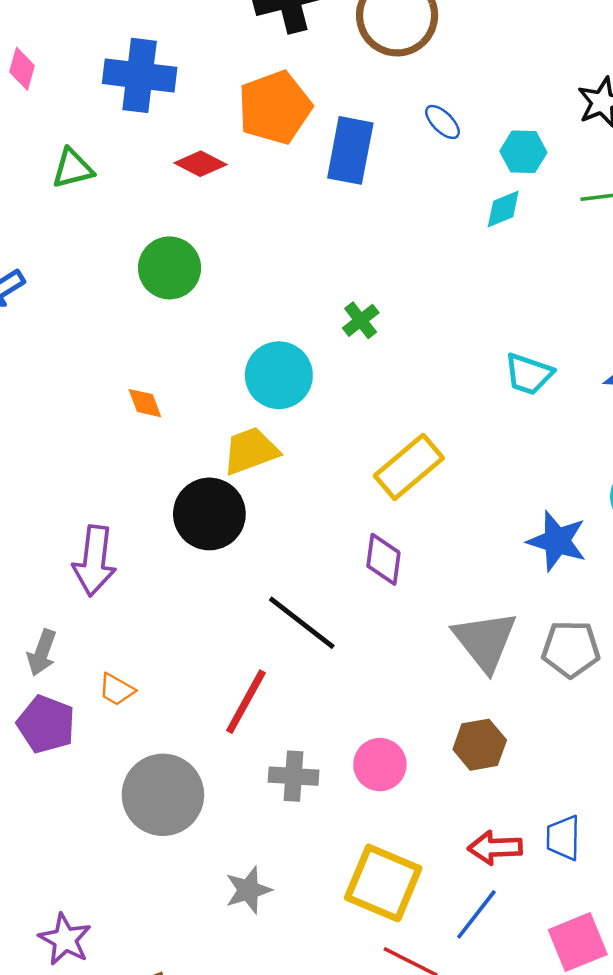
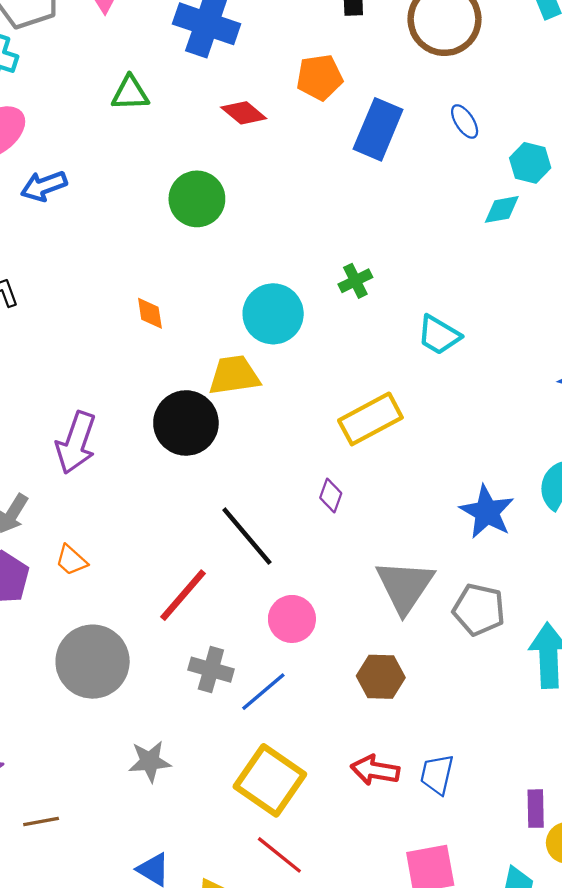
orange pentagon: (275, 107) -> (320, 77), size x0.7
cyan trapezoid: (529, 374) -> (439, 335), moved
purple diamond: (383, 559) -> (331, 495), size x0.7
pink circle: (380, 765) -> (292, 619), moved
blue line: (476, 914) -> (263, 692), moved

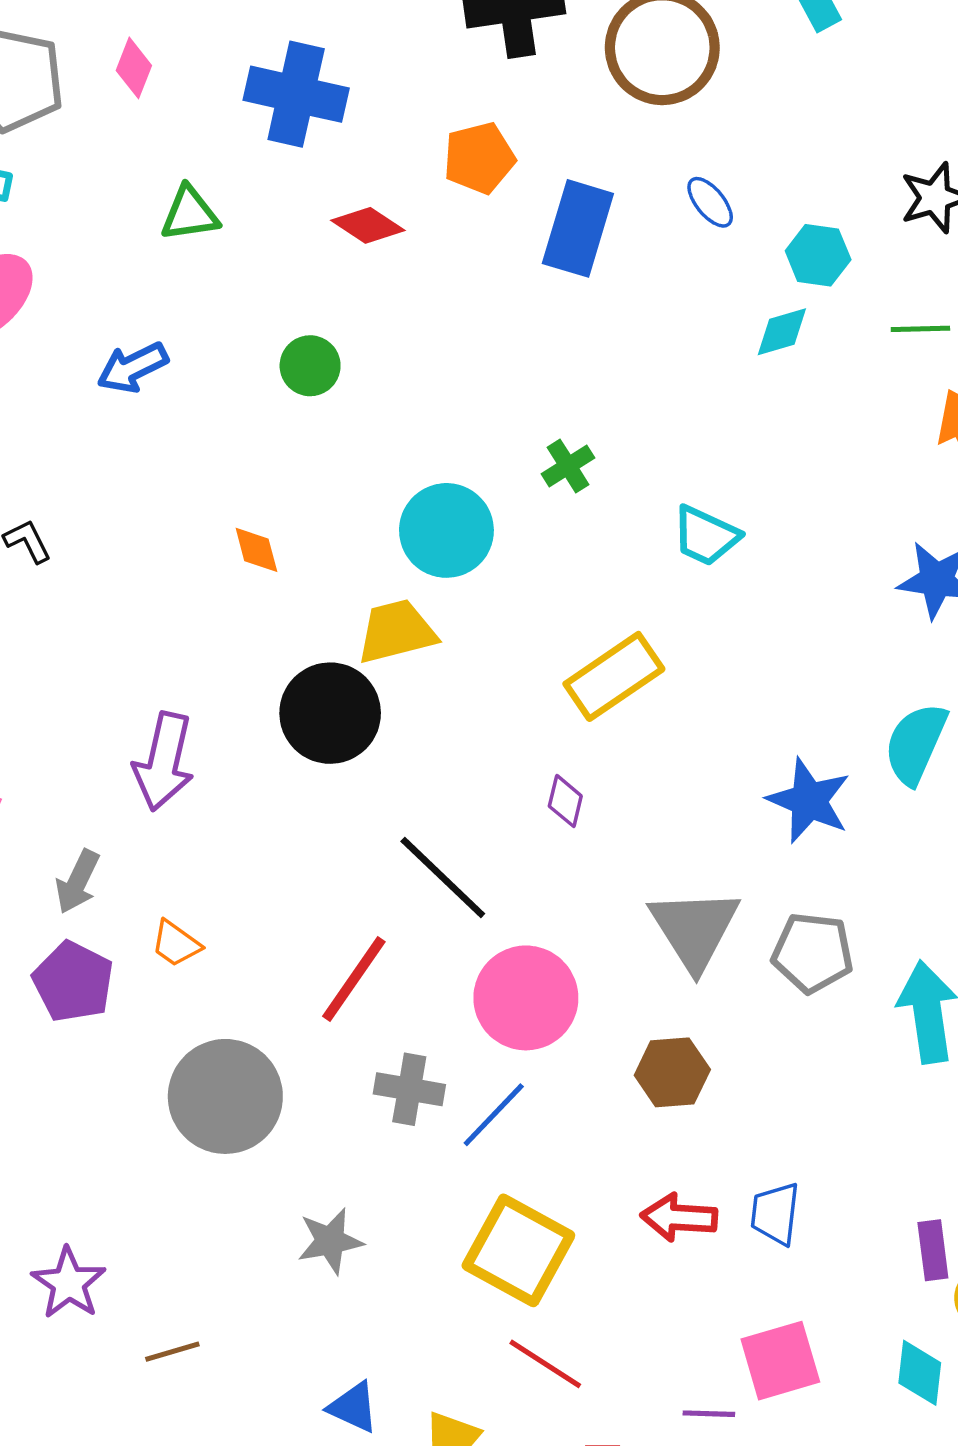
blue arrow: (44, 186) -> (133, 368), moved
green circle: (197, 199) -> (310, 366), size x0.7
pink circle: (292, 619) -> (526, 998), size x1.4

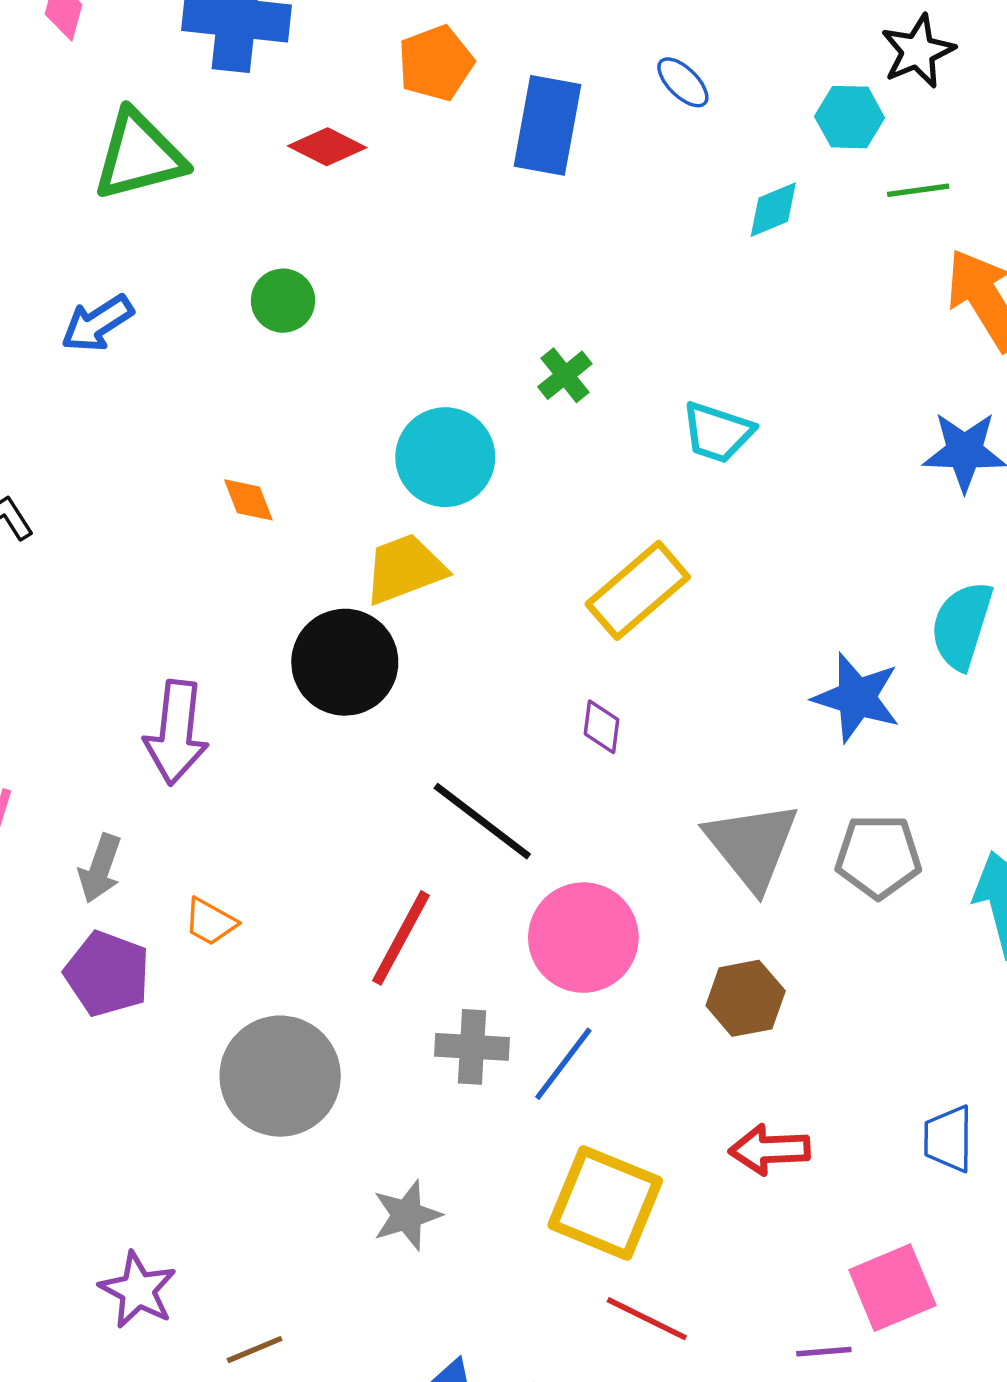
green triangle: (190, 214) -> (139, 155), size x1.5
cyan hexagon: (818, 255) -> (850, 117), moved
blue trapezoid: (775, 1214) -> (948, 1139), moved

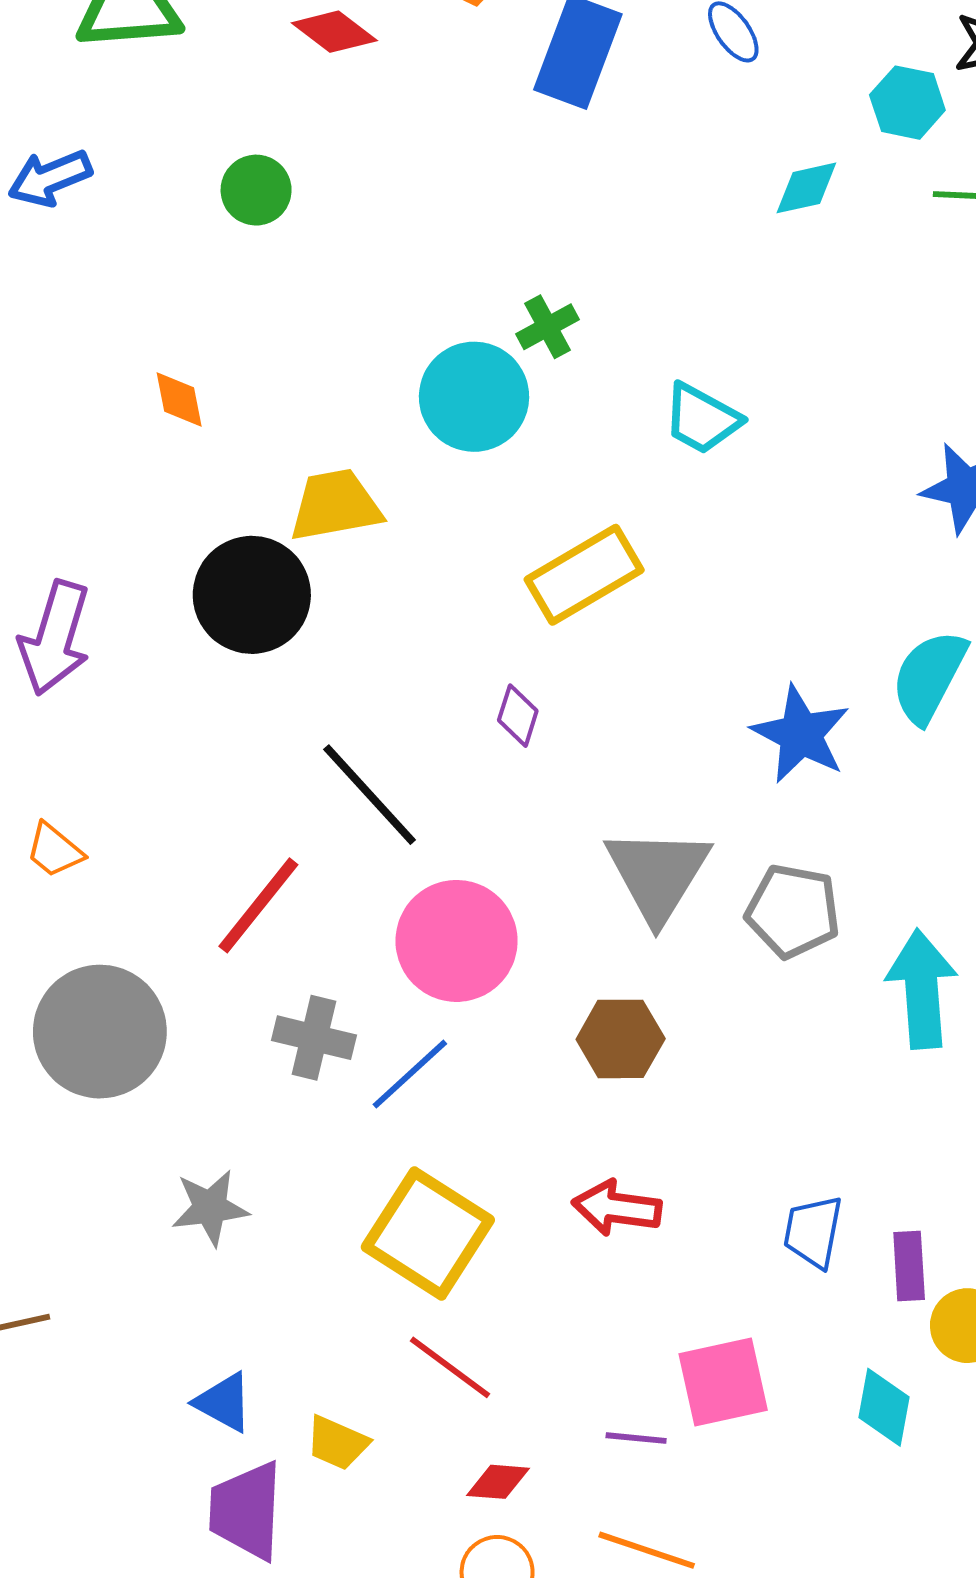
cyan circle: (445, 457) -> (474, 397), moved

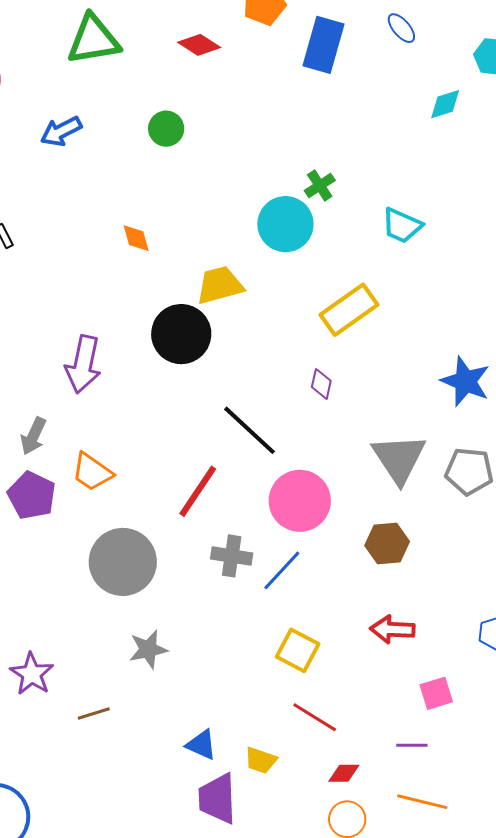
orange trapezoid: (55, 850) -> (92, 472), size x1.4
gray star: (210, 1208) -> (148, 649), moved
yellow square: (428, 1233) -> (298, 650), size x0.7
pink square: (723, 1382) -> (436, 693), moved, size x0.7

